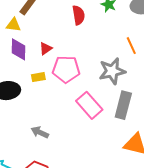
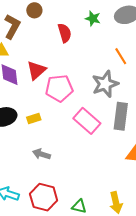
red triangle: (46, 49) -> (36, 70), size x1.5
yellow rectangle: (38, 77) -> (34, 118), moved

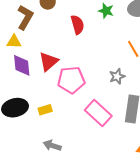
gray star: (105, 84) -> (117, 76), size x0.6

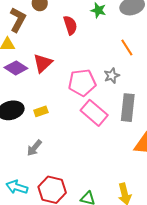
purple diamond: (22, 65) -> (16, 68), turned -50
pink pentagon: (71, 80) -> (82, 83), moved
gray arrow: (52, 145) -> (34, 148), moved, turned -66

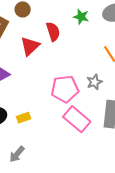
red triangle: (43, 63) -> (30, 46), moved

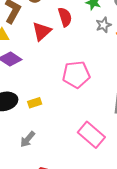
gray star: (94, 82) -> (104, 25), moved
pink rectangle: (77, 119) -> (91, 135), moved

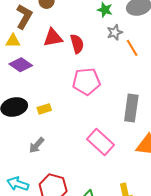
red semicircle: (65, 17) -> (77, 44), moved
red triangle: (42, 31) -> (53, 38), turned 30

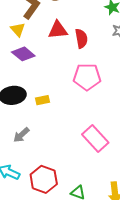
yellow triangle: (13, 41) -> (18, 30), turned 42
gray arrow: (37, 145) -> (21, 135), moved

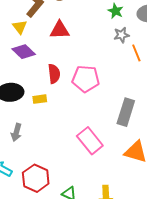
red semicircle: (81, 38) -> (54, 74), moved
gray arrow: (21, 135) -> (16, 132), turned -36

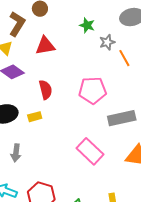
green star: (116, 11) -> (87, 25), moved
pink pentagon: (86, 79) -> (93, 90), moved
gray rectangle: (126, 112) -> (122, 118), turned 68

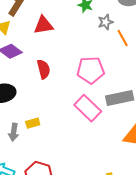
yellow rectangle: (35, 117) -> (33, 123), moved
pink rectangle: (90, 151) -> (88, 108), moved

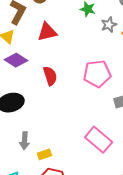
pink rectangle: (88, 108) -> (99, 140), moved
yellow rectangle: (33, 123) -> (44, 154), moved

